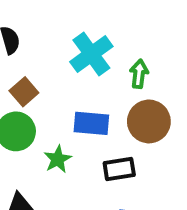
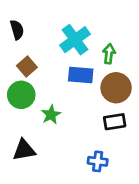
blue rectangle: (91, 123) -> (81, 75), moved
black rectangle: (119, 169) -> (115, 122), moved

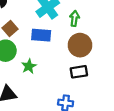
blue rectangle: (81, 75) -> (41, 35), moved

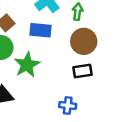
green star: (29, 66) -> (27, 65), size x1.5

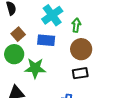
green star: (27, 65) -> (35, 68), turned 30

